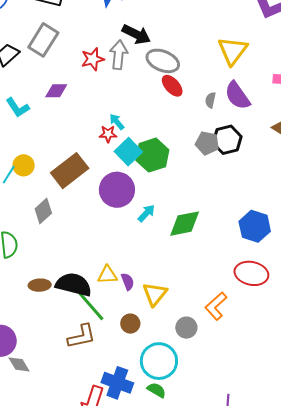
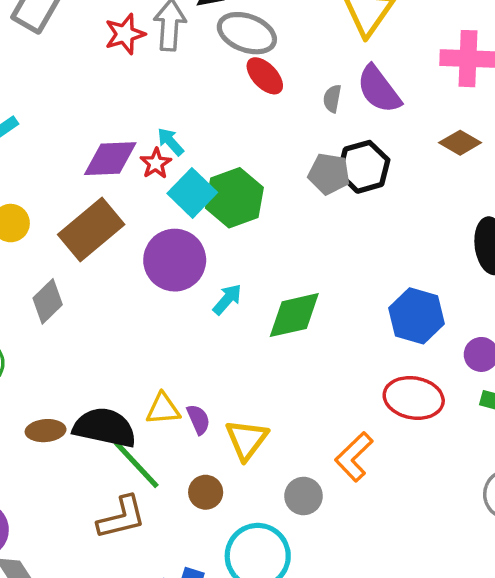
purple diamond: (56, 91) -> (110, 159), moved, size x1.4
red star: (108, 134) -> (156, 163), turned -30

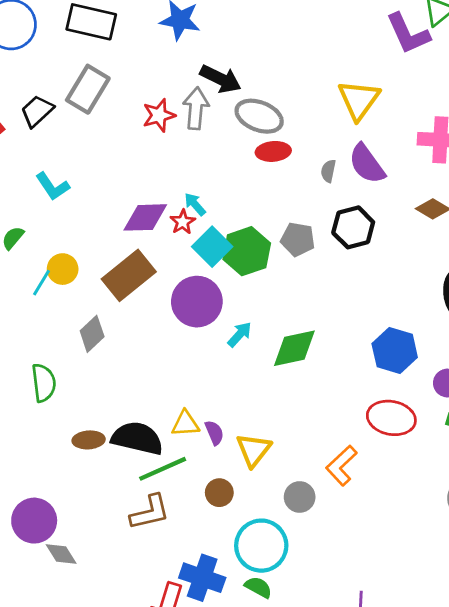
red ellipse: (265, 76) -> (273, 151), turned -52
gray pentagon: (329, 174) -> (298, 239), moved
green line: (136, 464) -> (163, 469), turned -72

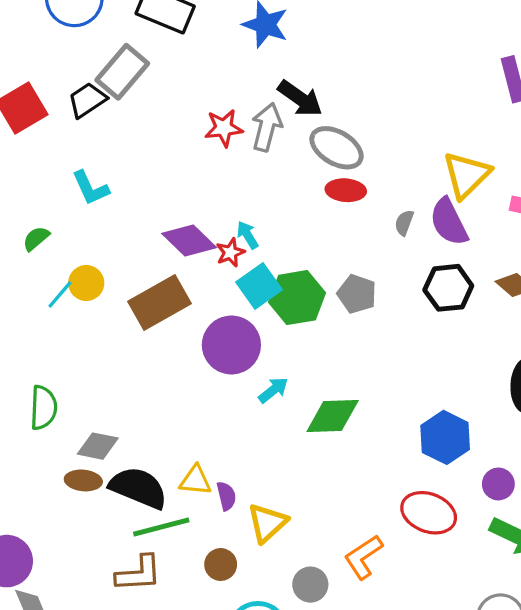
gray rectangle: (88, 89) -> (122, 72), moved
yellow triangle: (359, 100) -> (467, 175), moved
purple diamond: (145, 217) -> (189, 240), turned 36
black hexagon: (353, 227) -> (448, 288), moved
gray diamond: (92, 334) -> (98, 446), moved, turned 45

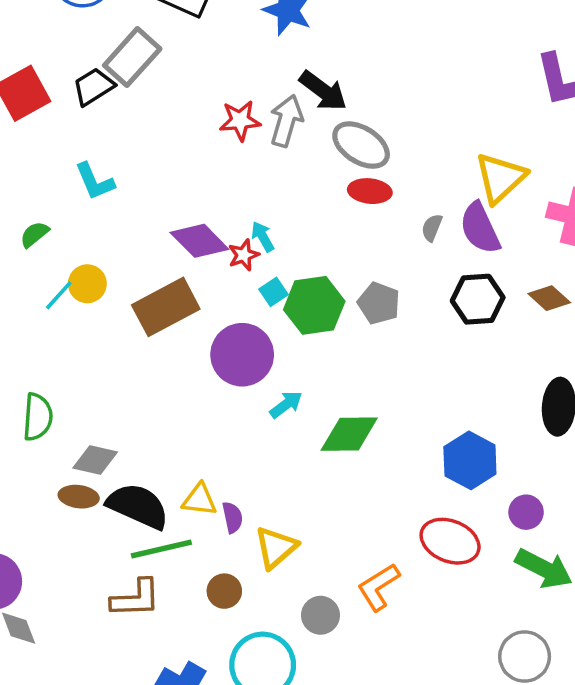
cyan square: (259, 286) -> (274, 292), size x0.6

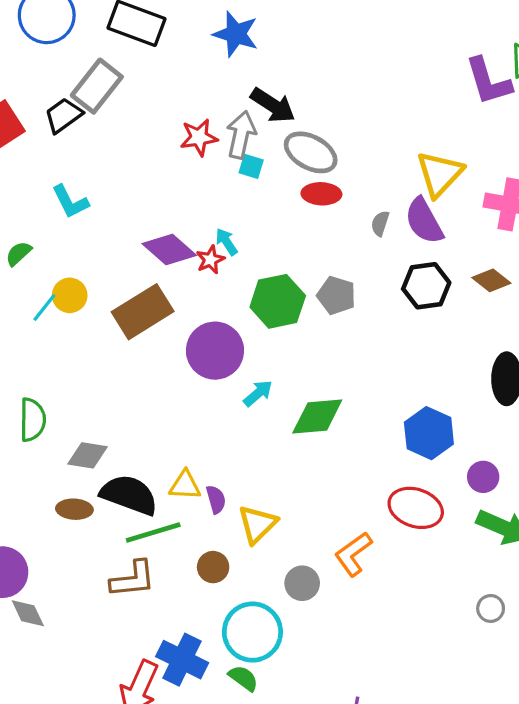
cyan square: (274, 292) -> (251, 166), moved, turned -35
brown ellipse: (79, 497) -> (74, 509), moved
gray circle: (525, 657) -> (491, 608), size x0.6

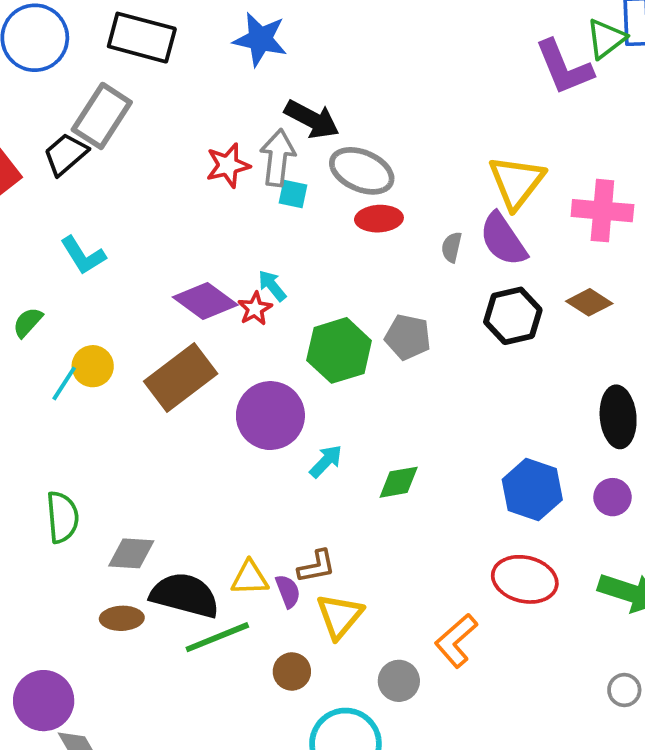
green diamond: (317, 416) -> (399, 482), size x0.7
purple circle: (483, 477) -> (612, 497), moved
brown L-shape: (133, 579) -> (317, 566), moved, size x0.7

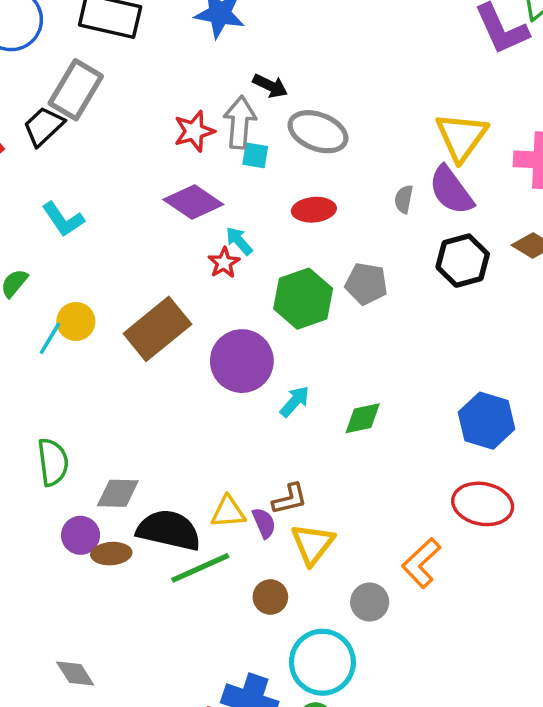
black arrow: (312, 119) -> (270, 86), size x0.7
red ellipse: (379, 219) -> (314, 210), moved
purple diamond: (205, 301) -> (193, 202), moved
purple circle: (44, 701) -> (81, 535), moved, size x0.7

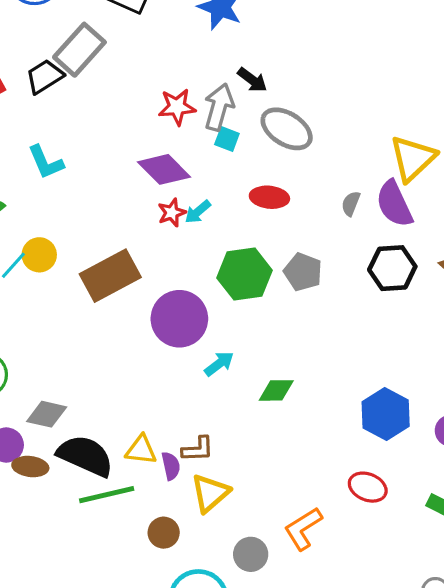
cyan arrow: (239, 241) -> (198, 212), turned -100
red star: (224, 263) -> (172, 213), moved
red ellipse: (483, 504) -> (368, 487), size x0.7

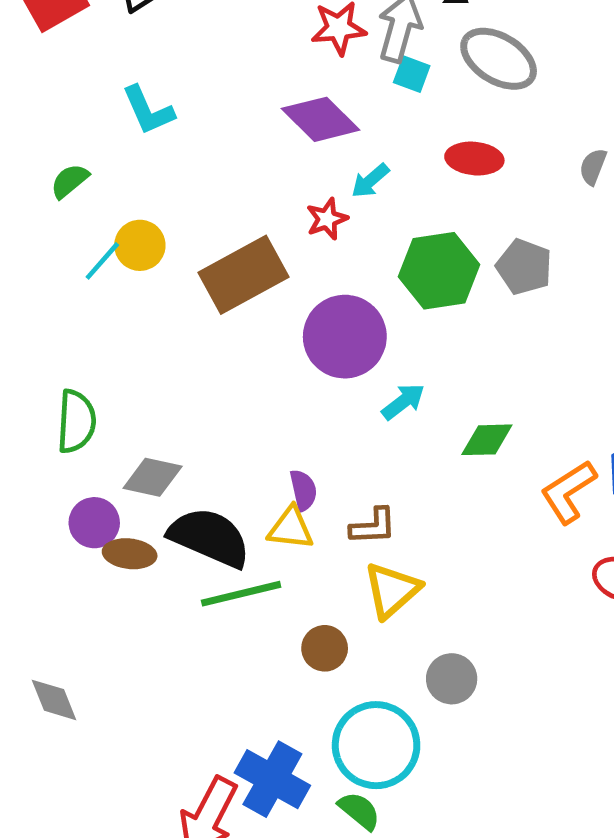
red star: (172, 213) -> (327, 219), moved
purple semicircle: (171, 466) -> (303, 490), moved
orange L-shape: (303, 529) -> (568, 492), moved

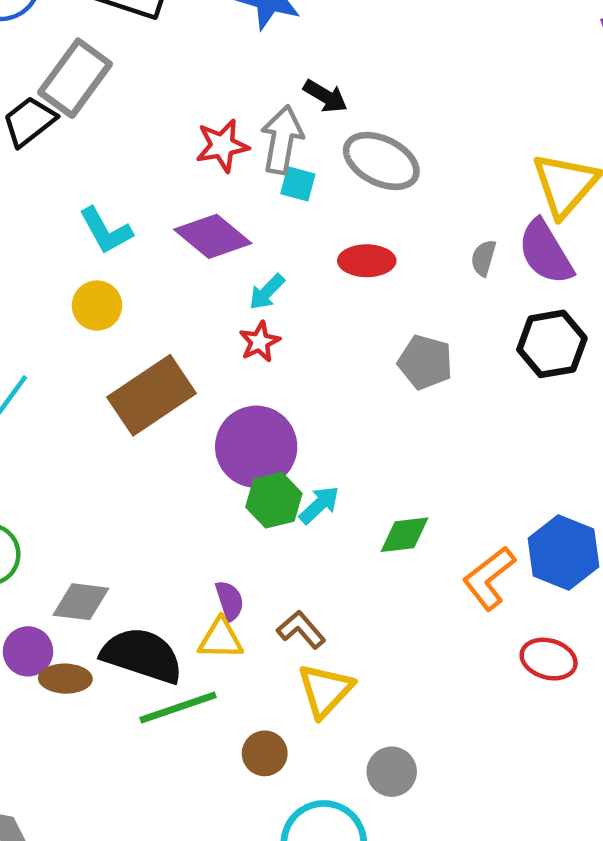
cyan L-shape: (148, 110) -> (106, 231), moved
red star: (327, 219) -> (260, 342), moved
yellow circle: (140, 245) -> (97, 306), moved
green hexagon: (439, 271) -> (274, 500), moved, size x0.7
brown L-shape: (373, 526) -> (301, 630), turned -123

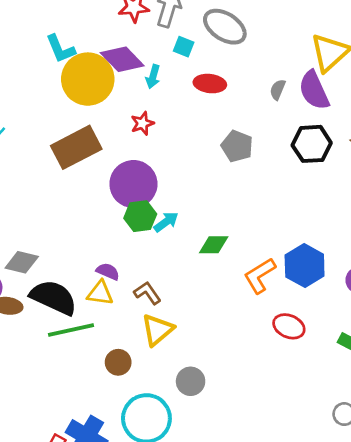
cyan square: (298, 184) -> (184, 47), moved
cyan arrow: (267, 292) -> (153, 77), moved, turned -35
yellow circle: (97, 306) -> (88, 79), moved, size x1.8
purple semicircle: (230, 601) -> (108, 271), turned -55

